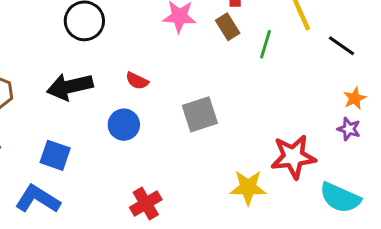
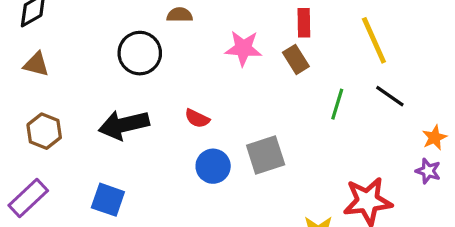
green line: (266, 44) -> (337, 104), moved
black line: (342, 46) -> (390, 96), moved
blue circle: (124, 125) -> (213, 166), moved

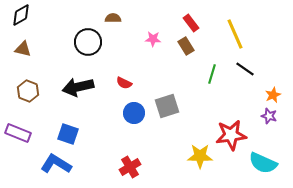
red rectangle: (304, 23) -> (191, 23), turned -36
pink star: (243, 48) -> (153, 39), size x0.7
purple rectangle: (28, 198) -> (18, 133), turned 65

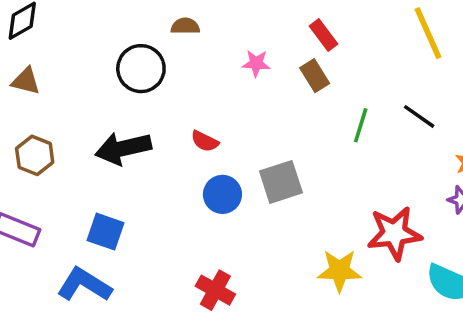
yellow line: (235, 34) -> (428, 33), moved
red cross: (130, 167) -> (215, 290), turned -30

